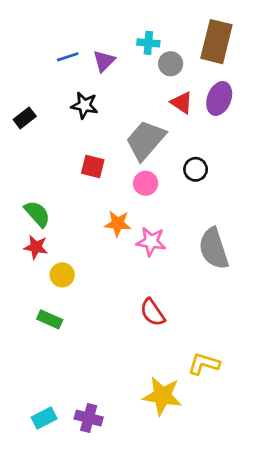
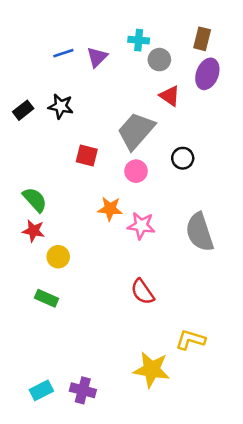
brown rectangle: (216, 42) -> (202, 39), size x0.6
purple ellipse: (219, 98) -> (207, 74), moved
black star: (84, 105) -> (61, 106), moved

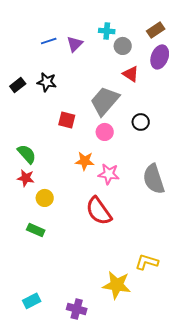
brown rectangle: (202, 39) -> (156, 30), turned 42
red semicircle: (143, 292) -> (99, 211), moved, size x1.4
purple cross: (83, 390) -> (77, 309), moved

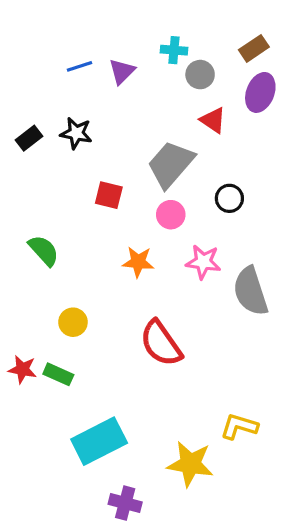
pink star: (109, 174) -> (203, 262), moved
red star: (26, 178) -> (22, 369), moved
cyan rectangle: (32, 301) -> (99, 441), moved, size x1.8

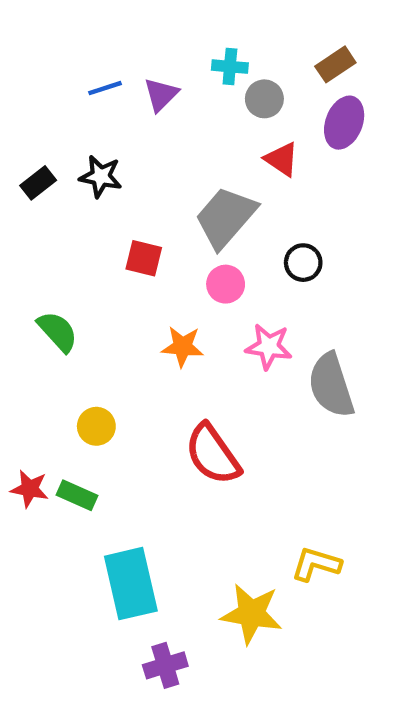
cyan rectangle: (99, 441) -> (131, 584), turned -76
purple cross: (125, 503) -> (165, 665), turned -32

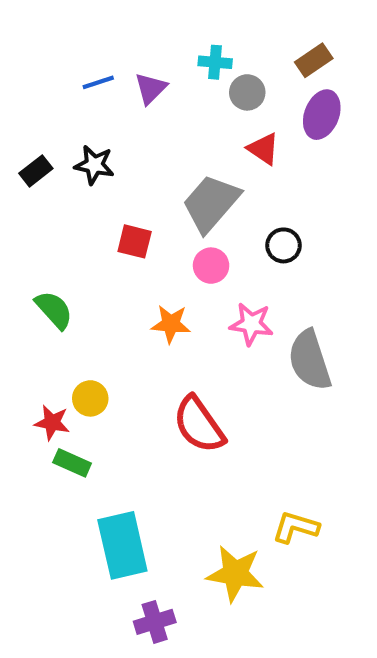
red star: (30, 489) -> (52, 423), moved

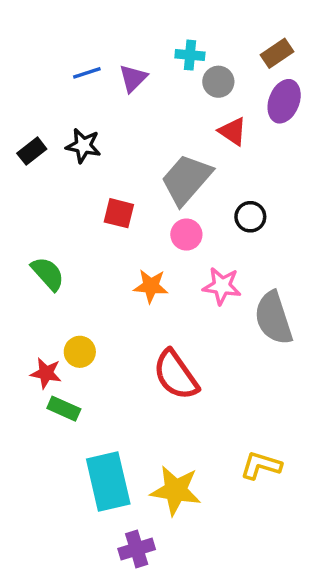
yellow star: (235, 574) -> (176, 490), moved

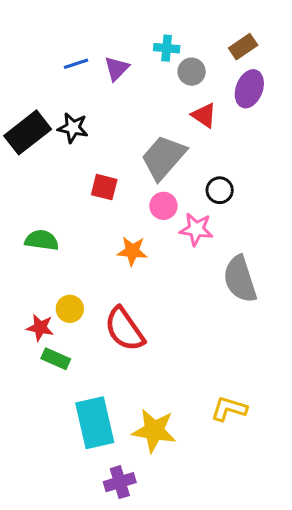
black rectangle: (32, 151) -> (28, 132), size x1.8
green semicircle: (48, 274) -> (42, 240), turned -40
pink star: (222, 286) -> (196, 229), moved
red semicircle: (176, 375) -> (124, 329), moved

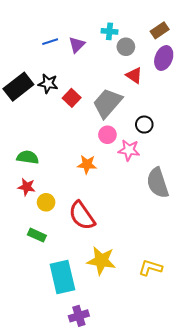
red square: (104, 187) -> (72, 98), moved, turned 30
red star: (40, 328) -> (27, 187), moved
yellow star: (154, 431) -> (101, 261), moved

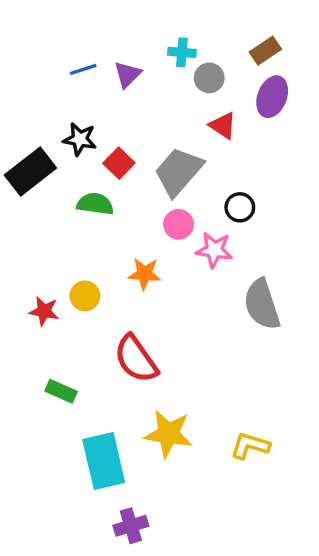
black rectangle: (18, 87) -> (30, 172), moved
green semicircle: (28, 157) -> (95, 204), moved
yellow circle: (46, 202) -> (85, 296), moved

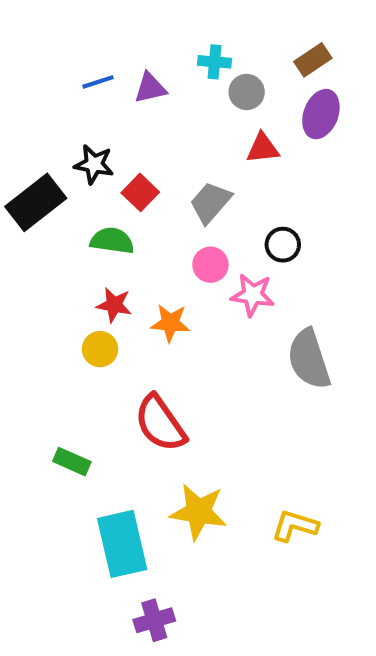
purple triangle: (127, 75) -> (150, 88), turned 32
red triangle: (223, 126) -> (263, 148), turned -40
gray trapezoid: (179, 172) -> (210, 202), size x0.7
red star: (44, 311) -> (114, 305), moved

